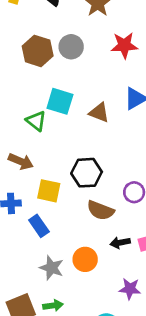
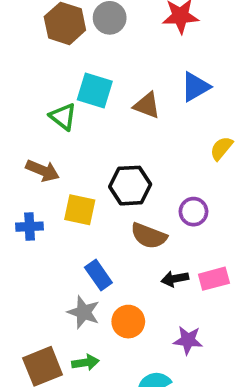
blue rectangle: (39, 226) -> (98, 275), moved
orange circle: (85, 259) -> (128, 322), moved

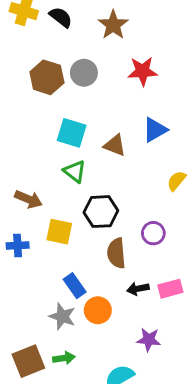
green triangle: (63, 117) -> (75, 171), moved
brown semicircle: (149, 236) -> (116, 253), turned 64
orange circle: (128, 322) -> (98, 310), moved

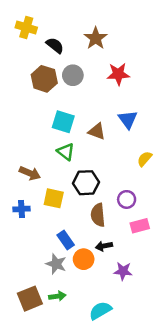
black semicircle: (61, 17) -> (55, 45), moved
blue triangle: (155, 130) -> (128, 119), turned -36
black arrow: (138, 289) -> (104, 246), moved
pink rectangle: (170, 289) -> (140, 226), moved
purple star: (149, 340) -> (123, 271), moved

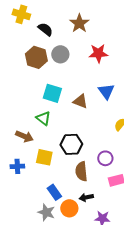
green triangle: (66, 152) -> (43, 118), moved

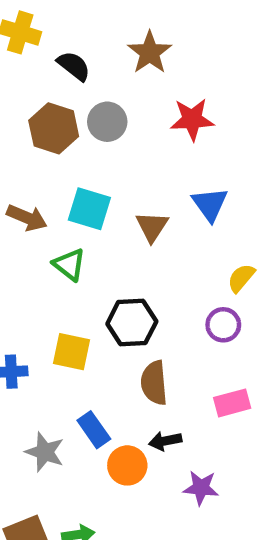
brown triangle: (80, 101) -> (152, 227), turned 42
brown arrow: (24, 136) -> (27, 218), moved
purple circle: (105, 158) -> (223, 325), moved
gray star: (46, 212) -> (45, 452), moved

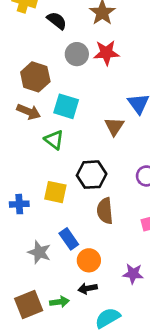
red star: (192, 119) -> (106, 53), moved
brown hexagon: (54, 128) -> (35, 77), moved
brown triangle: (152, 227) -> (114, 126), moved
black arrow: (165, 441) -> (88, 288), moved

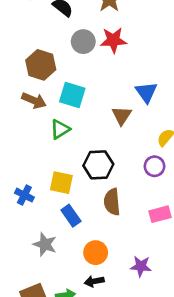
green triangle: (54, 140) -> (60, 129), turned 50
blue cross: (19, 204) -> (24, 195), turned 30
blue rectangle: (69, 239) -> (71, 216), moved

